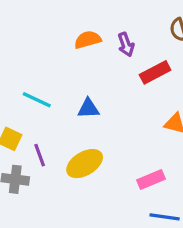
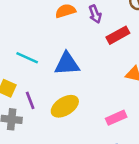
blue triangle: (88, 108) -> (67, 64), size x1.5

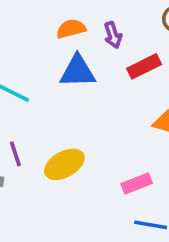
blue triangle: (67, 64) -> (78, 71), moved

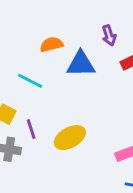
orange semicircle: (71, 29) -> (52, 44), moved

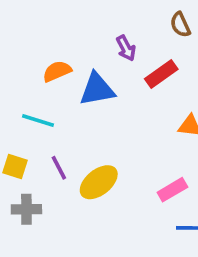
purple line: (31, 129) -> (59, 168), moved

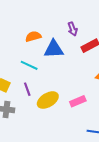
cyan line: (38, 120) -> (29, 65), moved
pink rectangle: (172, 190) -> (78, 101), moved

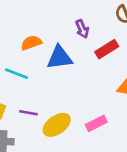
cyan line: (29, 65) -> (17, 74), moved
purple line: (27, 89) -> (29, 113), turned -56

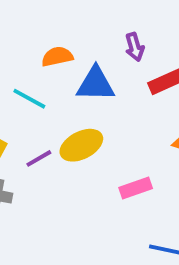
purple line: (29, 113) -> (39, 158), turned -48
yellow ellipse: (57, 125) -> (81, 145), moved

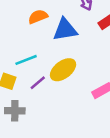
cyan line: (29, 99) -> (26, 60), moved, turned -40

